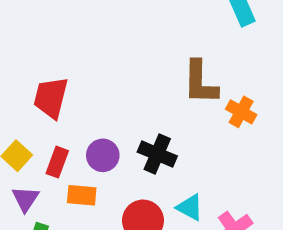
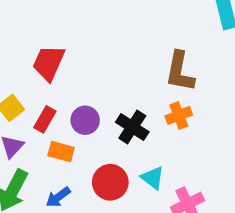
orange cross: (241, 112) -> (179, 115), moved, turned 30

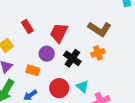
red trapezoid: (49, 63) -> (59, 33), moved
brown L-shape: (180, 72) -> (99, 29), turned -70
red rectangle: (45, 119) -> (27, 27), moved, turned -64

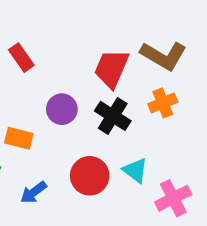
red trapezoid: (59, 33) -> (111, 69), moved
orange rectangle: (33, 70) -> (19, 138), moved

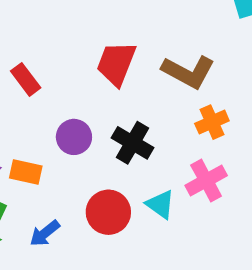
red trapezoid: (111, 69) -> (116, 63), moved
orange cross: (163, 103) -> (212, 122), moved
pink cross: (173, 198) -> (206, 181), moved

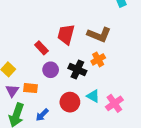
red rectangle: (26, 79) -> (41, 48), moved
orange cross: (212, 122) -> (98, 59), moved
pink cross: (206, 181) -> (114, 103), moved

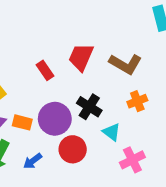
orange cross: (98, 59) -> (137, 101), moved
purple circle: (51, 70) -> (55, 119), moved, size x1.5
cyan triangle: (93, 96) -> (112, 132), moved

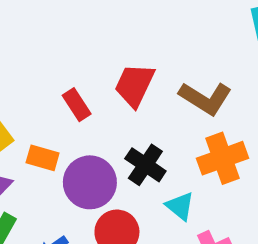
orange cross: (137, 101) -> (222, 158), size x1.5
orange rectangle: (22, 122) -> (43, 158), moved

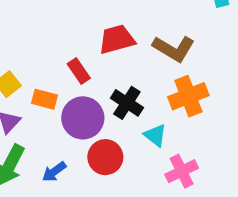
red trapezoid: (135, 85) -> (117, 39), turned 51
red rectangle: (77, 105) -> (79, 71), moved

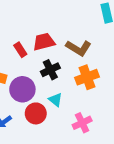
red rectangle: (79, 71) -> (20, 50), moved
black cross: (127, 103) -> (50, 70), moved, turned 30
cyan triangle: (155, 135) -> (56, 100), moved

